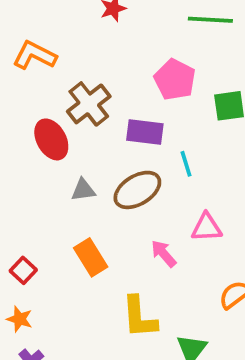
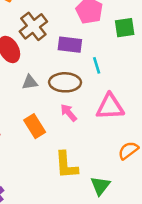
brown ellipse: (137, 190) -> (65, 82), turned 32
pink triangle: (207, 227) -> (110, 107), size x1.4
pink arrow: (164, 254) -> (69, 113), moved

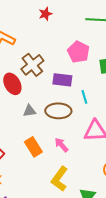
pink arrow: (69, 113) -> (61, 145), moved
yellow L-shape: (66, 165) -> (59, 179), turned 40

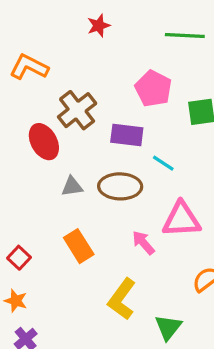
cyan line: (84, 97) -> (163, 163), turned -40
pink arrow: (61, 145) -> (143, 243), moved

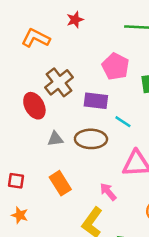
orange L-shape: (29, 67) -> (36, 38), moved
pink arrow: (143, 243) -> (108, 192), moved
red square: (19, 258) -> (16, 181), moved, turned -35
orange star: (16, 301) -> (20, 215), moved

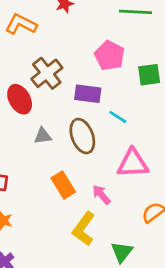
brown ellipse: (91, 139) -> (82, 136), turned 68
orange rectangle: (60, 183) -> (63, 185), moved

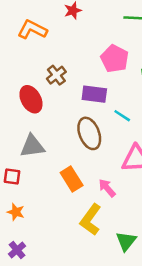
brown cross: (47, 73) -> (56, 75), size x0.7
gray triangle: (43, 136) -> (32, 146), moved, size x1.5

